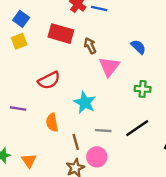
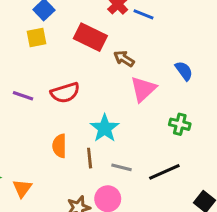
brown arrow: (90, 46) -> (124, 59), turned -42
purple line: (18, 108) -> (23, 96), moved
brown line: (76, 142) -> (90, 158), moved

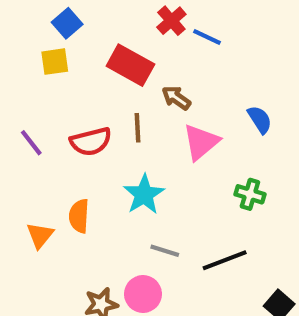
purple line: (23, 96) -> (31, 143), turned 30
brown line: (90, 158) -> (138, 128), moved
orange triangle: (22, 188) -> (40, 235), moved

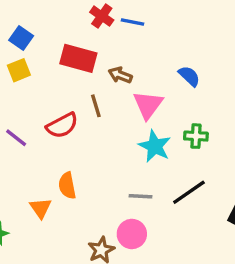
cyan star: (144, 194) -> (155, 146), moved

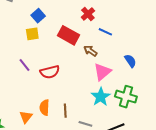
blue line: (133, 22) -> (105, 32), moved
brown line: (96, 106) -> (65, 111), moved
green cross: (196, 136) -> (126, 97), size x1.5
purple line: (16, 138) -> (25, 65), moved

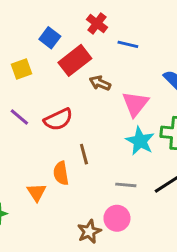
blue square: (38, 16) -> (50, 38), moved
red rectangle: (68, 35) -> (75, 60), turned -55
brown arrow: (90, 51) -> (100, 83), moved
brown line: (65, 111) -> (84, 154), moved

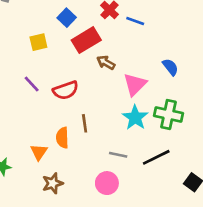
blue line: (128, 44) -> (135, 21), moved
brown star: (89, 232) -> (53, 183), moved

